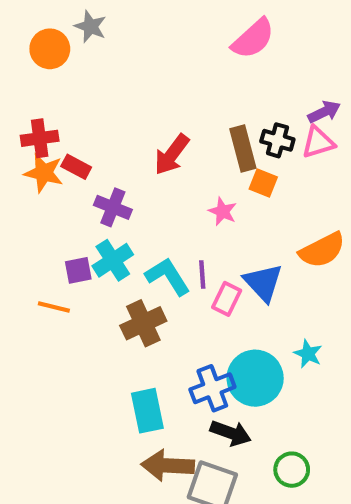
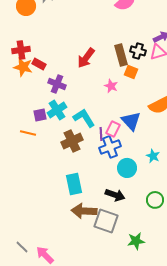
purple line: (202, 274) -> (101, 134), moved
cyan circle: (255, 378) -> (127, 168), size x0.7
blue cross: (212, 388) -> (110, 147), moved
green circle: (292, 470) -> (155, 200), moved

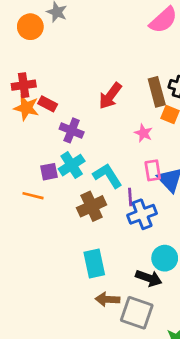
pink rectangle: (113, 129) -> (153, 170), moved, turned -35
cyan circle: (127, 168) -> (165, 258), moved
brown arrow: (84, 211) -> (107, 299), size x0.7

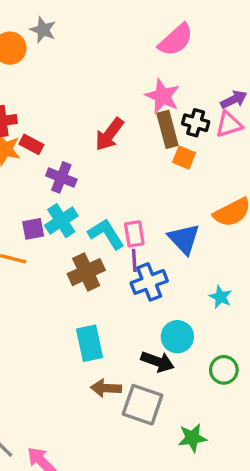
pink star: (143, 133) -> (162, 96), moved, size x1.5
pink rectangle: (153, 170) -> (134, 234), moved

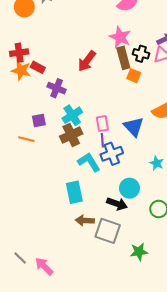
cyan cross: (61, 221) -> (72, 115), moved
cyan L-shape: (106, 234) -> (89, 162), moved
brown cross: (86, 272) -> (71, 135), moved

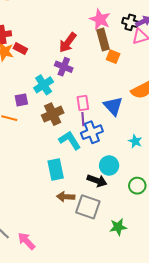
black cross: (141, 54) -> (130, 22), moved
purple cross: (57, 88) -> (64, 67), moved
cyan cross: (72, 115) -> (44, 85), moved

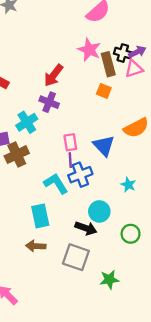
brown rectangle: (103, 39) -> (108, 64), moved
brown cross: (53, 114) -> (17, 155), moved
brown arrow: (66, 197) -> (36, 246), moved

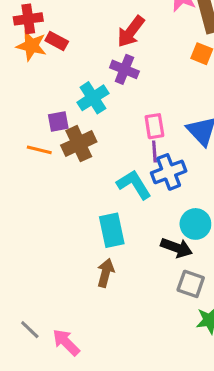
brown arrow: (36, 246) -> (106, 273), turned 102
gray square: (76, 257) -> (191, 284), moved, size x0.7

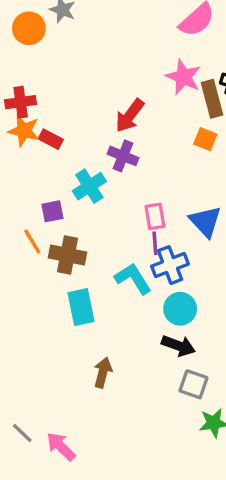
red rectangle: (57, 41) -> (51, 139), moved
brown cross: (79, 144) -> (68, 255), moved, turned 36
orange line: (39, 150) -> (32, 242), turned 45
cyan circle: (195, 224) -> (180, 309), moved
cyan rectangle: (112, 230) -> (81, 307), moved

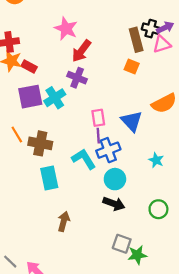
pink star: (183, 77) -> (66, 29), moved
purple square: (52, 211) -> (30, 97), moved, size x1.6
gray square: (194, 384) -> (122, 244), moved

